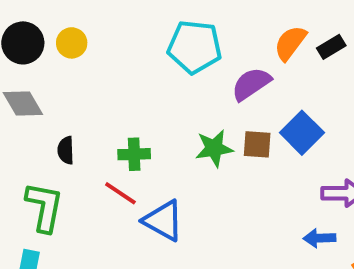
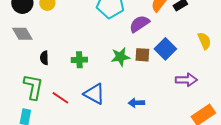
red line: (120, 193) -> (60, 98), moved
blue arrow: (320, 238) -> (136, 103), moved

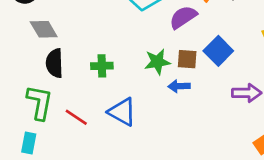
gray diamond: (22, 34) -> (44, 29), moved
black semicircle: (44, 58) -> (55, 63), size x1.5
blue arrow: (136, 103) -> (179, 86), moved

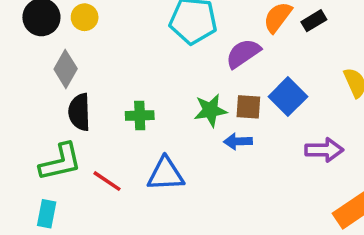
gray diamond: (44, 29) -> (66, 69), turned 60
green L-shape: (40, 102) -> (60, 162), turned 66
blue triangle: (122, 112) -> (166, 174), turned -32

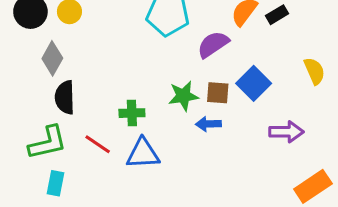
green cross: (140, 116) -> (132, 113), moved
red line: (107, 181) -> (98, 144), moved
cyan rectangle: (47, 214) -> (55, 183), moved

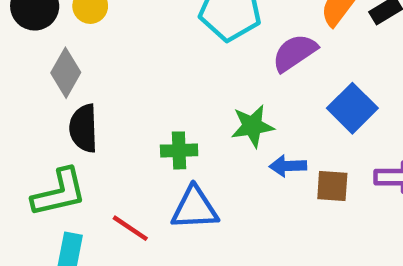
brown square: (218, 93) -> (332, 186), moved
red line: (98, 144) -> (130, 228), moved

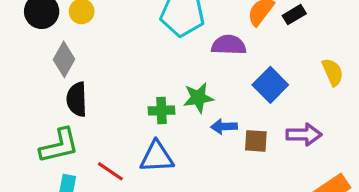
purple semicircle: (295, 53) -> (229, 45), turned 36
green cross: (179, 150) -> (162, 111), moved

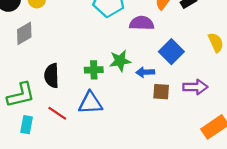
gray diamond: (64, 59) -> (24, 33), turned 30
black semicircle: (77, 99) -> (52, 76), moved
blue arrow: (224, 127) -> (145, 72), moved

